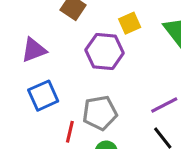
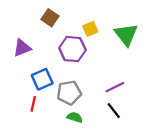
blue square: (43, 96) -> (42, 79), moved
red line: (70, 132) -> (33, 104), moved

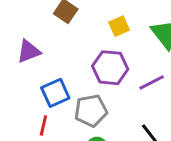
purple hexagon: (72, 49) -> (110, 68), moved
purple line: (115, 87) -> (152, 82), moved

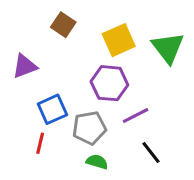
yellow square: (119, 26) -> (119, 40), size x1.5
purple line: (152, 82) -> (136, 116), moved

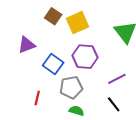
yellow square: (119, 40) -> (78, 23), moved
blue square: (52, 109) -> (53, 64), moved, turned -30
purple line: (136, 116) -> (117, 79), moved

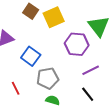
purple hexagon: (85, 57) -> (77, 44), moved
red line: (37, 98) -> (16, 88), turned -40

